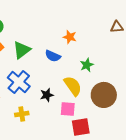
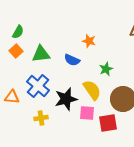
green triangle: (22, 50) -> (41, 54), turned 30
black star: (47, 95) -> (66, 99), size x1.6
red square: (81, 127) -> (108, 123), moved

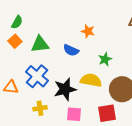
yellow semicircle: (92, 90) -> (91, 80), turned -45
pink square: (87, 113) -> (74, 114), moved

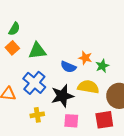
orange star: (88, 31) -> (85, 58), moved
blue semicircle: (71, 50) -> (68, 67), moved

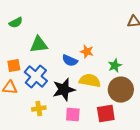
green semicircle: (14, 29) -> (16, 23), turned 32
orange square: (12, 48) -> (14, 66), moved, turned 32
green star: (102, 66) -> (115, 66), moved

